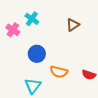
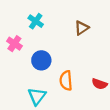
pink cross: (13, 30) -> (14, 44), moved
orange semicircle: (59, 72) -> (66, 81), turned 72

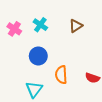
cyan cross: (36, 21) -> (40, 25), moved
pink cross: (14, 44) -> (14, 29), moved

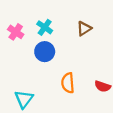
blue circle: (38, 56) -> (45, 52), moved
cyan triangle: (34, 89) -> (24, 99), moved

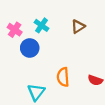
blue circle: (45, 52) -> (30, 48), moved
cyan triangle: (24, 99) -> (36, 92), moved

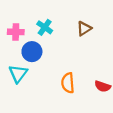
pink cross: (15, 30) -> (16, 32), turned -32
cyan triangle: (36, 92) -> (18, 74), moved

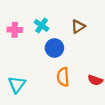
blue circle: (32, 52) -> (54, 48), moved
cyan triangle: (18, 74) -> (17, 84), moved

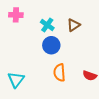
cyan cross: (42, 25) -> (47, 25), moved
pink cross: (15, 30) -> (16, 15), moved

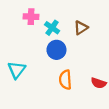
pink cross: (16, 15) -> (31, 17), moved
cyan triangle: (16, 80) -> (17, 70), moved

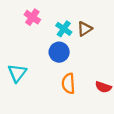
pink cross: (31, 17) -> (32, 17), turned 32
cyan cross: (52, 28) -> (64, 29), moved

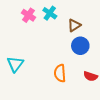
cyan cross: (64, 29) -> (50, 13), moved
blue circle: (59, 52) -> (80, 46), moved

